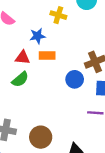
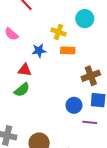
orange rectangle: (47, 56) -> (68, 50), moved
blue circle: (75, 79) -> (74, 105), moved

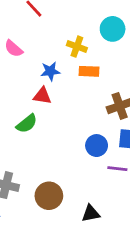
red triangle: (25, 70) -> (42, 96), moved

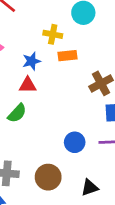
blue circle: (97, 146) -> (75, 142), moved

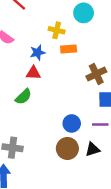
brown circle: (48, 177) -> (67, 148), moved
black triangle: (90, 188) -> (93, 149), moved

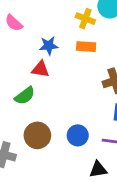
yellow cross: (57, 30) -> (85, 19), moved
brown circle: (67, 148) -> (37, 135), moved

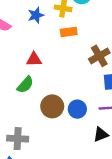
blue star: (49, 46) -> (36, 15), moved
brown circle: (37, 135) -> (52, 106), moved

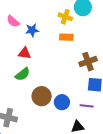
blue star: (36, 15) -> (32, 30), moved
red triangle: (34, 59) -> (25, 53), moved

